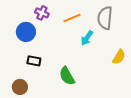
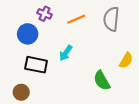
cyan arrow: (87, 38) -> (66, 53), moved
black rectangle: (34, 61) -> (36, 65), size x1.5
green semicircle: (67, 76) -> (102, 81), moved

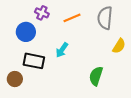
yellow semicircle: (126, 60) -> (119, 46), moved
green semicircle: (102, 81) -> (96, 76), turned 48
brown circle: (21, 92) -> (15, 79), moved

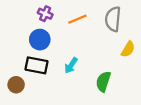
blue circle: (26, 32) -> (40, 40), moved
cyan arrow: (62, 50) -> (71, 65), moved

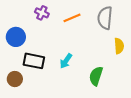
blue circle: (40, 40) -> (16, 37), moved
yellow semicircle: (128, 49) -> (119, 46), turned -35

